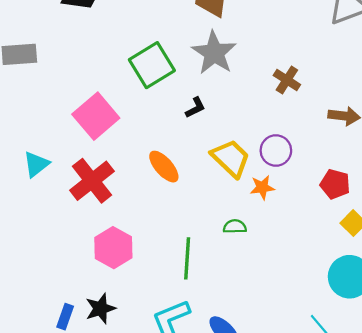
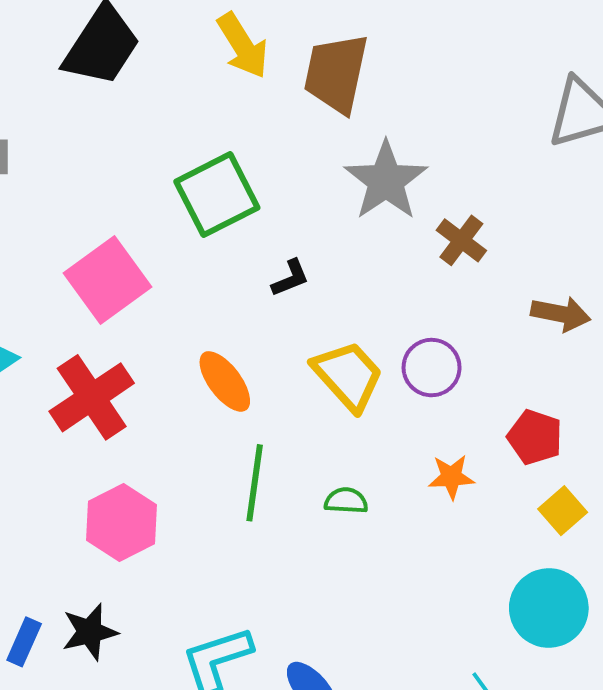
gray star: (214, 53) -> (386, 181), moved
orange star: (262, 187) -> (451, 477), moved
green line: (187, 258) -> (255, 483), moved

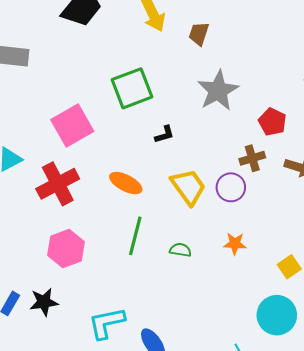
brown trapezoid: (336, 73) -> (199, 34), size x0.6
brown cross: (461, 240) -> (252, 158), moved, turned 30
orange ellipse: (225, 381) -> (126, 183), turned -32
red pentagon: (535, 437) -> (272, 122), moved

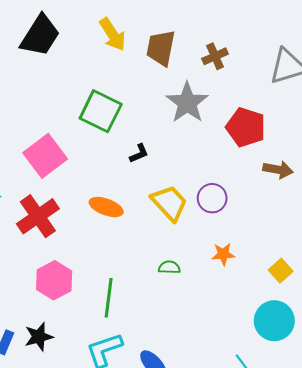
brown trapezoid: (199, 34) -> (161, 48), size x1.5
green square: (132, 88) -> (101, 111), turned -36
red pentagon: (272, 122) -> (246, 127), size x1.4
brown cross: (252, 158) -> (215, 56), moved
green line: (135, 236) -> (109, 298), moved

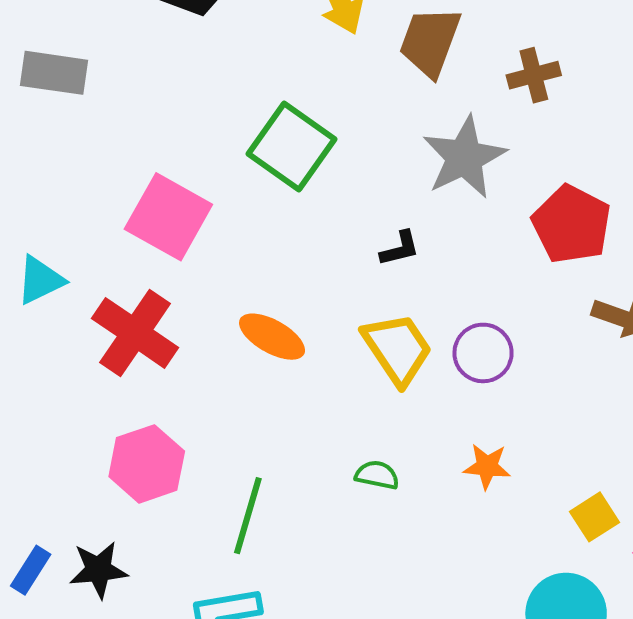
black L-shape: (139, 153) -> (400, 248), moved
pink square: (45, 156) -> (168, 217), turned -33
red cross: (38, 216) -> (135, 333), turned -30

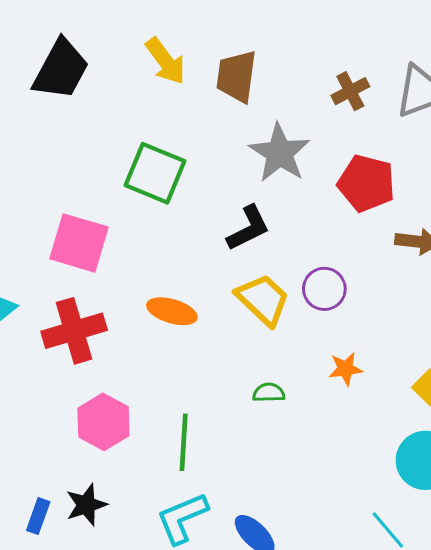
brown cross: (534, 75) -> (350, 91), moved
black L-shape: (400, 248) -> (248, 228), size x1.6
red cross: (135, 333) -> (74, 331), turned -38

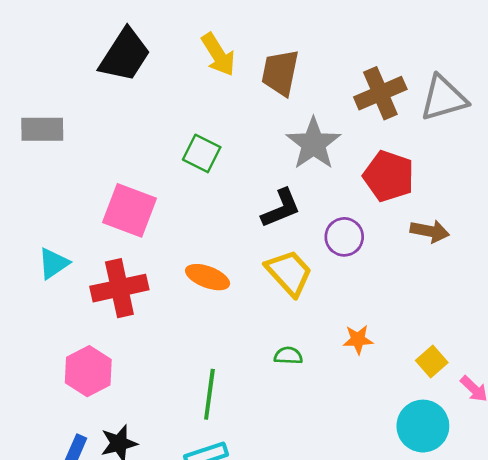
brown cross: (350, 91) -> (380, 93), size x1.5
green square: (155, 173) -> (202, 153), size x0.7
purple circle: (324, 289) -> (344, 237), moved
pink hexagon: (103, 422) -> (88, 371), moved

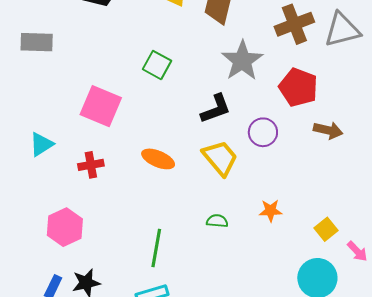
red cross: (119, 288) -> (91, 165), size x0.6

